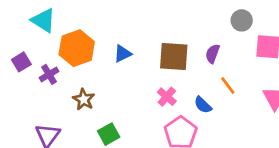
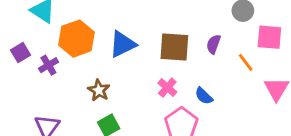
blue triangle: (122, 54) -> (123, 44), size x1.5
orange line: (228, 86) -> (246, 62), moved
brown star: (84, 99) -> (99, 90), moved

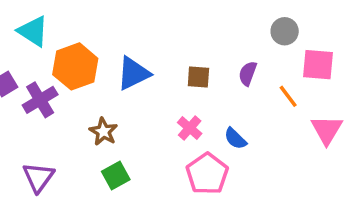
brown square: (174, 47) -> (198, 77), size x0.6
purple cross: (48, 65) -> (40, 100), size x1.4

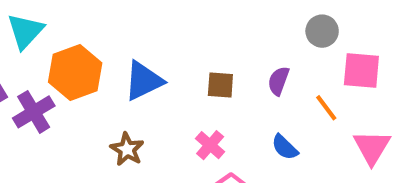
cyan triangle: (33, 31) -> (25, 31), turned 40
brown star: (103, 132) -> (127, 149), moved
blue semicircle: (235, 139) -> (285, 147), moved

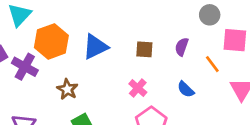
purple cross: (34, 112) -> (25, 67), turned -30
brown star: (127, 149) -> (67, 89), moved

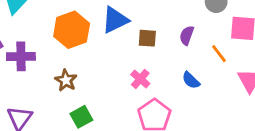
orange hexagon: (51, 41) -> (72, 30), moved
blue triangle: (95, 47) -> (115, 20), moved
purple cross: (25, 67) -> (21, 56), turned -30

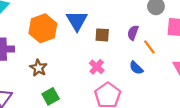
blue triangle: (115, 20) -> (77, 21), turned -35
orange line: (219, 54) -> (149, 47), moved

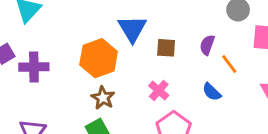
orange hexagon: (43, 28) -> (99, 58), moved
brown star: (38, 68) -> (103, 98), moved

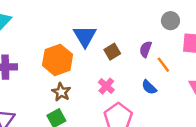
brown square: (166, 48) -> (112, 52), turned -35

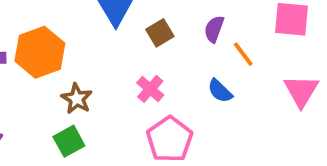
orange hexagon: (58, 60) -> (40, 52), moved

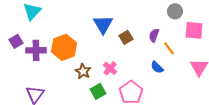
pink cross: (150, 89) -> (110, 68), moved
green square: (69, 141) -> (98, 91), moved

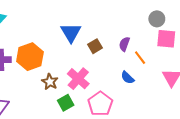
gray circle: (175, 11) -> (157, 19), moved
pink cross: (110, 68) -> (78, 79), size x1.5

